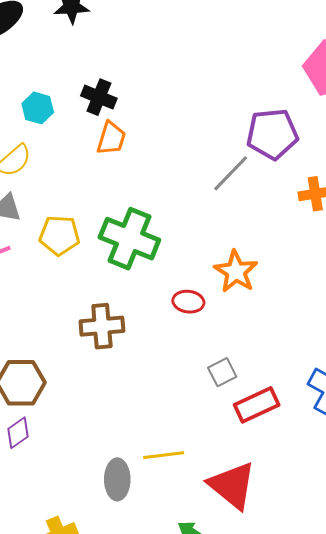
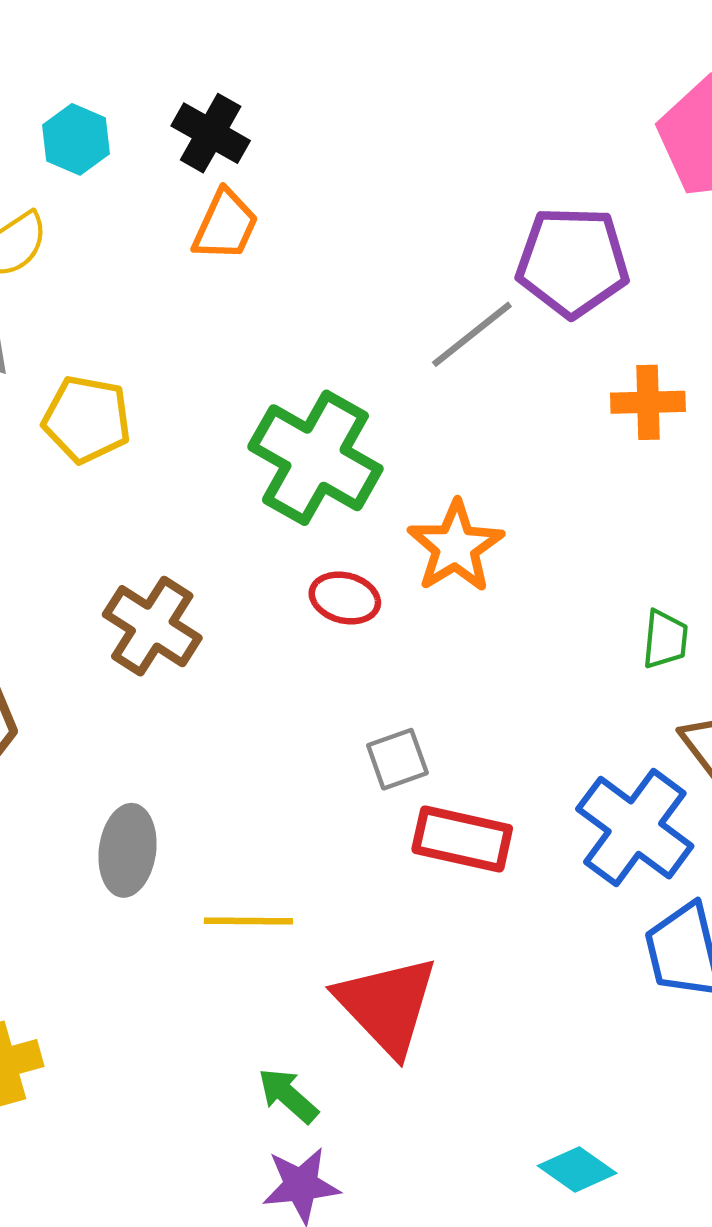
green cross: (129, 239) -> (315, 458), moved
brown cross: (102, 326) -> (152, 626), turned 30
red rectangle: (257, 405) -> (462, 839), turned 30
gray ellipse: (117, 479) -> (128, 850), moved

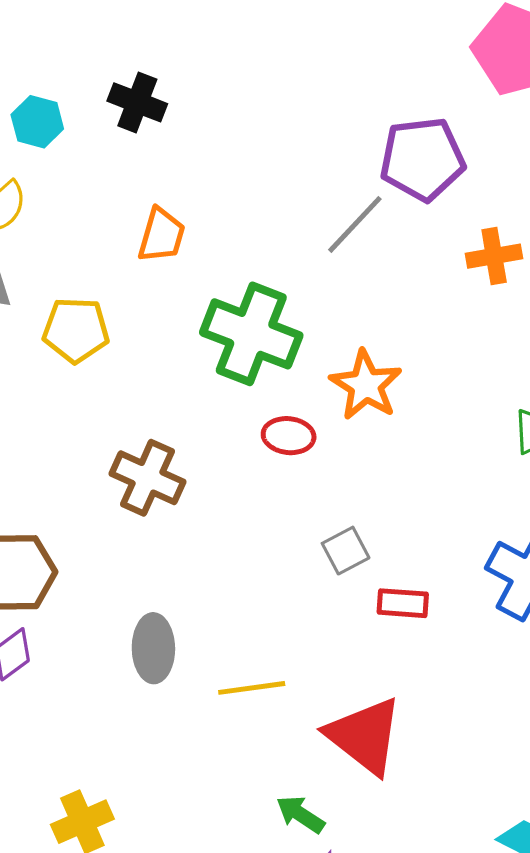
orange trapezoid: (225, 225) -> (161, 235), moved
red rectangle: (462, 839) -> (403, 603), size x0.7

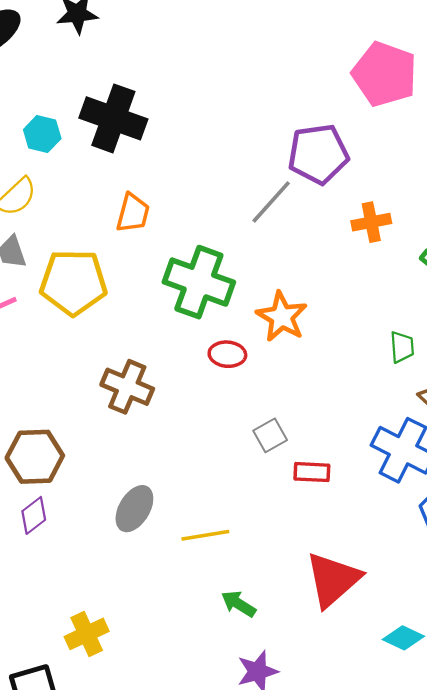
black cross: (137, 102) -> (113, 118), size x1.6
yellow pentagon: (76, 330) -> (73, 282), size x1.4
gray ellipse: (153, 648) -> (134, 509), turned 33
red triangle: (365, 736) -> (333, 580), moved, turned 42
green arrow: (300, 814) -> (238, 604), moved

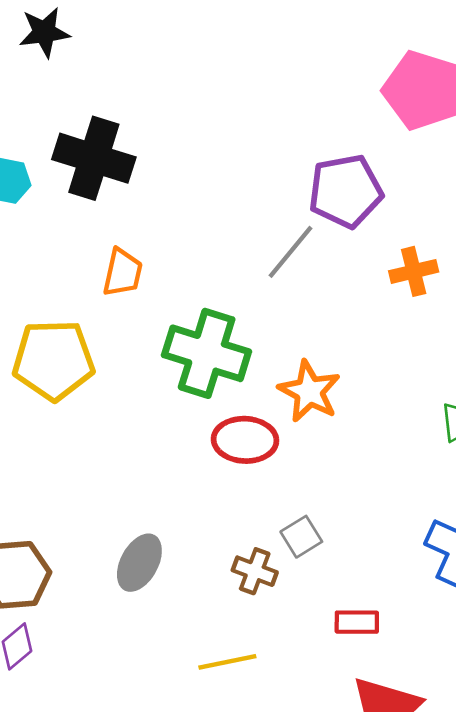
red ellipse: (227, 354) -> (245, 440), size x1.4
brown cross: (127, 387) -> (255, 571), moved, size x0.7
red rectangle: (312, 472) -> (357, 622), moved
gray ellipse: (134, 509) -> (139, 563), moved

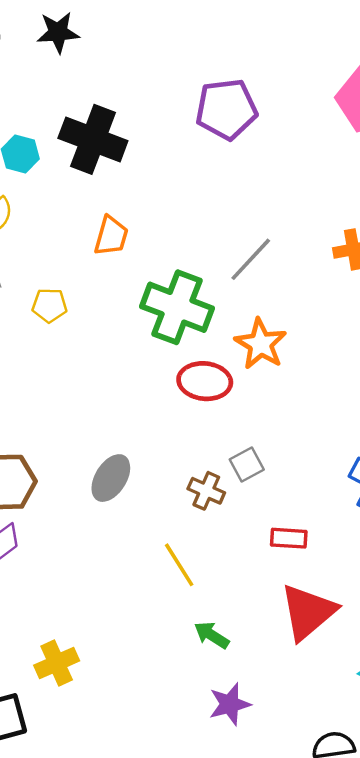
purple pentagon: (346, 191) -> (226, 109), moved
gray line: (291, 252) -> (251, 259), moved
yellow pentagon: (54, 360) -> (49, 305), size x0.5
yellow line: (227, 662) -> (179, 565), turned 66

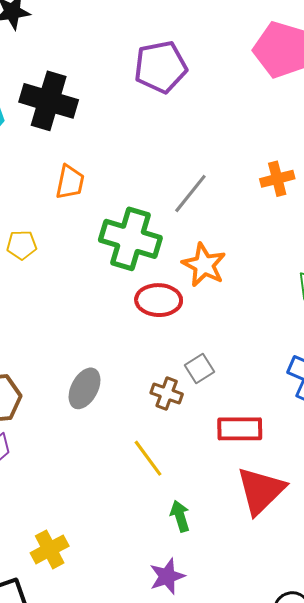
red rectangle: (289, 538) -> (240, 429), size x1.4
green arrow: (212, 635) -> (180, 516), turned 44
purple star: (230, 704) -> (167, 576), moved

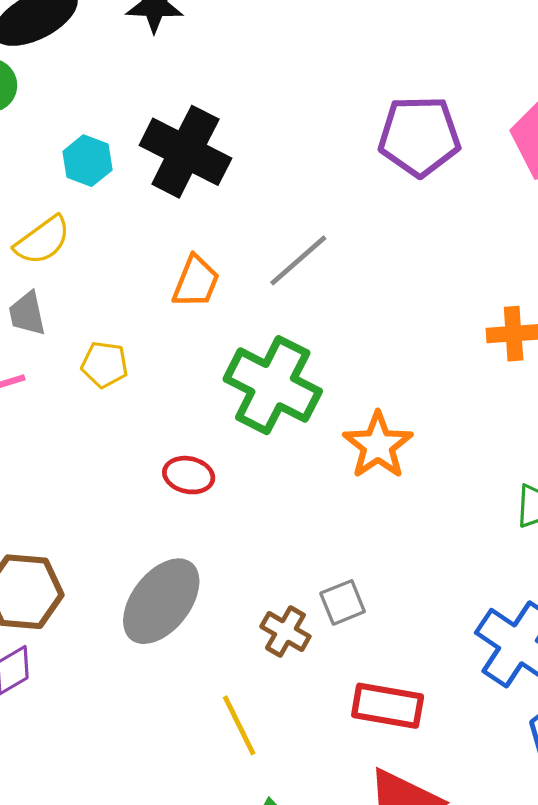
purple pentagon: (160, 67) -> (419, 136), moved
gray line: (190, 193) -> (298, 260), moved
red ellipse: (159, 300) -> (189, 475), moved, size x0.7
gray ellipse: (85, 388) -> (161, 601), size x1.4

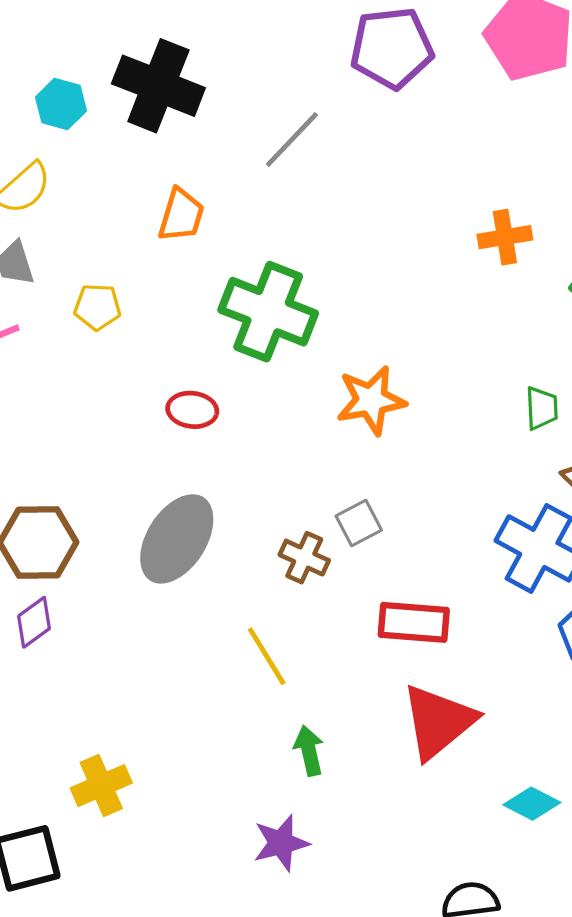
gray line: (298, 260) -> (292, 140), moved
orange star: (378, 445) -> (371, 400), moved, turned 30

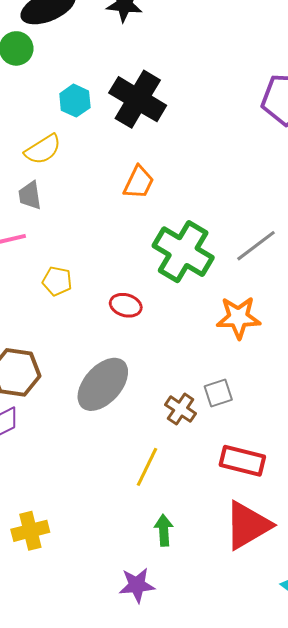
gray line: (292, 140) -> (256, 246), moved
yellow pentagon: (97, 307) -> (57, 281), moved
yellow line: (267, 656) -> (147, 467), turned 48

